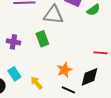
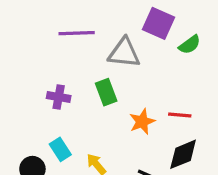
red line: (100, 53) -> (180, 115), moved
orange star: (64, 70) -> (142, 122), moved

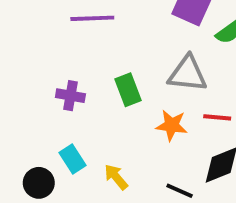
gray triangle: (124, 53) -> (187, 74), moved
orange star: (142, 122) -> (172, 125), turned 30

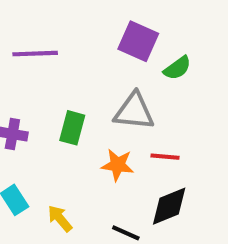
green rectangle: (128, 90) -> (72, 128), turned 36

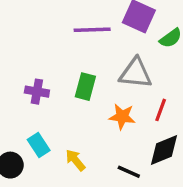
purple line: (35, 54) -> (92, 30), moved
red line: (165, 157) -> (161, 110), turned -75

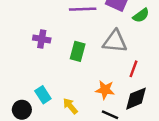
purple cross: (37, 92) -> (42, 39), moved
orange star: (122, 117) -> (105, 90), moved

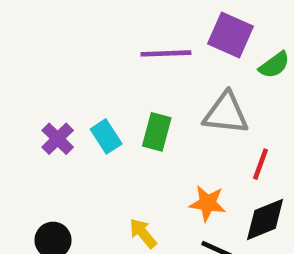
purple cross: (42, 39) -> (58, 139), moved, turned 35
cyan rectangle: (43, 95) -> (106, 136), moved

